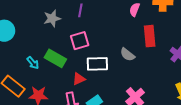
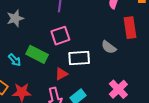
gray star: (52, 18) -> (15, 18), moved

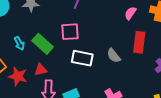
red triangle: (61, 74) -> (41, 70), moved

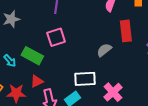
gray semicircle: (114, 56) -> (104, 50), turned 105
white rectangle: (82, 58) -> (85, 79), moved

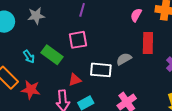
white rectangle: (85, 79) -> (101, 70), moved
red triangle: (37, 81) -> (75, 80), moved

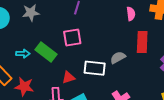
pink semicircle: (136, 15) -> (131, 14), turned 144
cyan arrow: (29, 57) -> (23, 54), turned -56

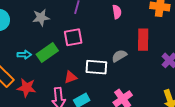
gray star: (31, 13) -> (41, 18), moved
pink semicircle: (131, 14) -> (117, 12), moved
green rectangle: (46, 52) -> (47, 52), turned -70

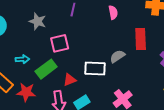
gray star: (41, 18) -> (38, 21), turned 30
pink square: (73, 37) -> (60, 43), moved
green rectangle: (47, 52) -> (46, 69), moved

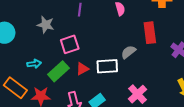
red triangle: (70, 80) -> (82, 69), moved

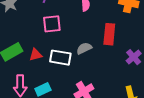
pink square: (70, 44) -> (52, 24), moved

